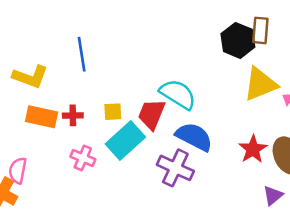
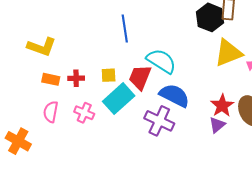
blue line: (82, 54) -> (125, 29), moved
orange rectangle: (42, 117) -> (51, 79), size x0.7
pink semicircle: (18, 170) -> (51, 112), moved
purple triangle: (273, 195) -> (217, 125), moved

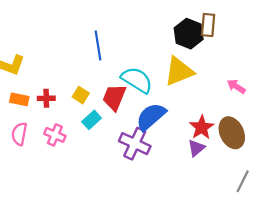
yellow triangle: (228, 53) -> (179, 71), moved
yellow square: (109, 75) -> (81, 95), turned 35
blue semicircle: (174, 95) -> (151, 117), turned -68
cyan rectangle: (119, 99) -> (92, 120), size x0.6

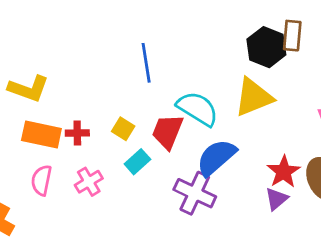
orange rectangle: (19, 99) -> (41, 134), size x1.5
pink cross: (55, 135) -> (89, 182), turned 36

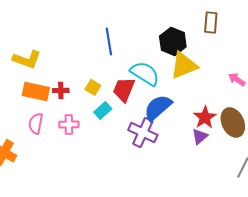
black hexagon: (266, 47) -> (173, 41), moved
pink cross: (89, 182) -> (69, 124), turned 30

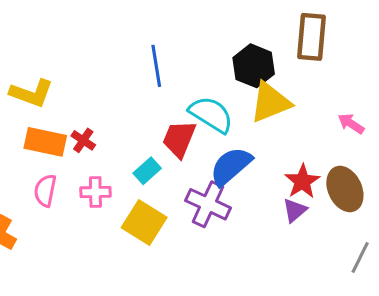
brown rectangle: (211, 22) -> (311, 37), size x1.4
yellow square: (93, 87) -> (144, 222), moved, size x1.8
red cross: (61, 90) -> (83, 140), turned 35

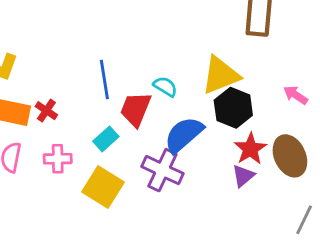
blue line: (156, 66) -> (104, 79), moved
black hexagon: (254, 66) -> (233, 108), moved
cyan semicircle: (211, 114) -> (165, 87), size x0.6

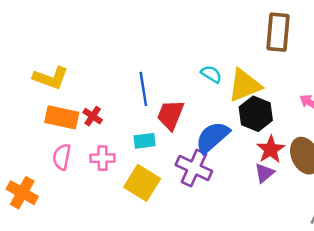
cyan semicircle: (165, 87) -> (211, 74), moved
cyan rectangle: (106, 139) -> (145, 141), turned 35

